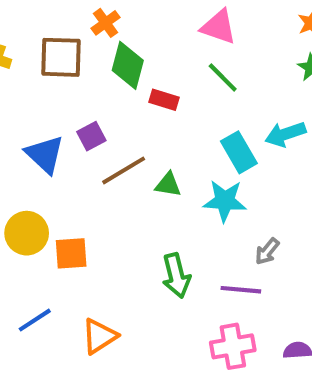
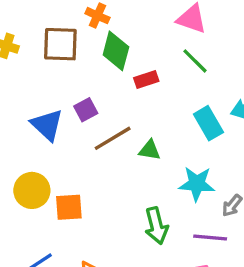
orange cross: (105, 23) -> (97, 16), turned -30
red rectangle: (164, 100) -> (146, 79), turned -35
cyan star: (225, 201) -> (197, 184), moved

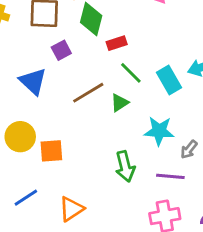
green line: (195, 61) -> (131, 73), moved
purple square: (86, 110) -> (61, 50), moved
green triangle: (150, 150) -> (119, 103), turned -42

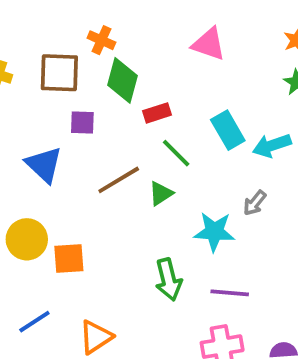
purple square: (61, 50) -> (82, 123), turned 30
cyan rectangle: (169, 80) -> (228, 130), moved
gray arrow: (189, 149) -> (255, 203), moved

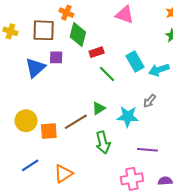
blue triangle: (44, 165) -> (35, 68), moved, turned 35
brown line: (119, 180) -> (76, 122), moved
green triangle: (161, 193) -> (99, 108), moved
purple line: (230, 293) -> (147, 150), moved

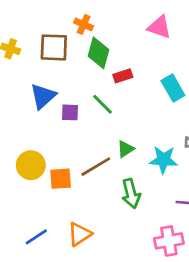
purple square: (56, 57) -> (70, 112), moved
green line: (107, 74) -> (103, 104), moved
blue line: (30, 165) -> (36, 237), moved

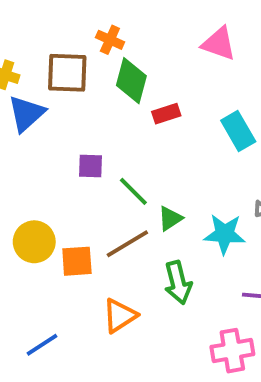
blue triangle: (43, 96) -> (26, 114), moved
green line: (103, 104) -> (133, 191), moved
orange triangle: (80, 234) -> (120, 316), moved

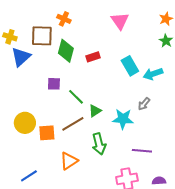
pink triangle: (219, 44) -> (120, 21), turned 36
green diamond: (131, 81) -> (66, 51), moved

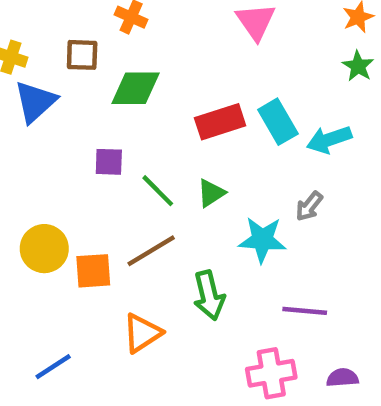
brown square: (42, 36) -> (82, 55), size x0.7
green diamond: (66, 51) -> (136, 88), turned 75
red rectangle: (93, 57) -> (220, 122), moved, size x1.5
green triangle: (95, 111) -> (211, 193), moved

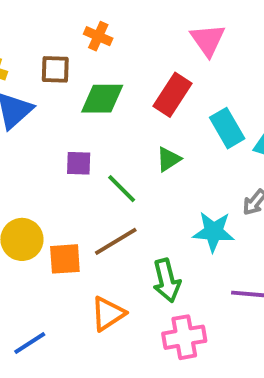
red rectangle: (220, 122) -> (172, 95), moved, turned -39
green triangle: (211, 193) -> (169, 159), moved
pink cross: (271, 373) -> (184, 337), moved

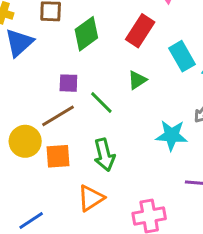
green diamond: (102, 99) -> (86, 34), turned -36
brown line: (116, 241) -> (58, 116), moved
green arrow: (167, 280) -> (104, 155), moved

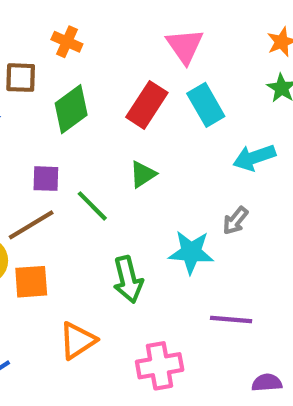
cyan rectangle: (182, 56) -> (206, 105), moved
green arrow: (104, 155) -> (128, 280), moved

